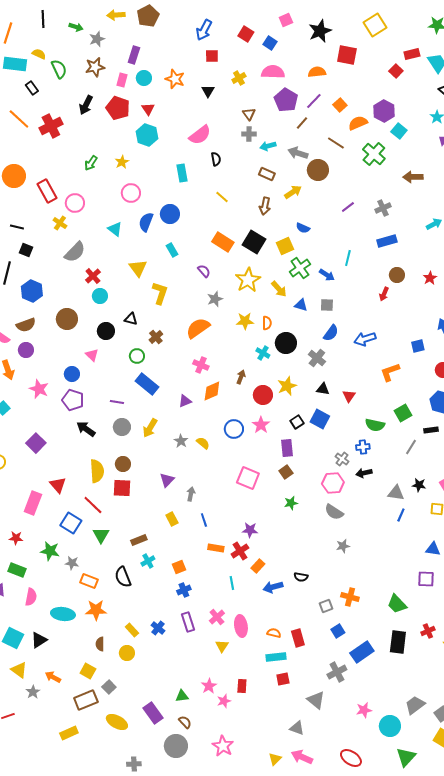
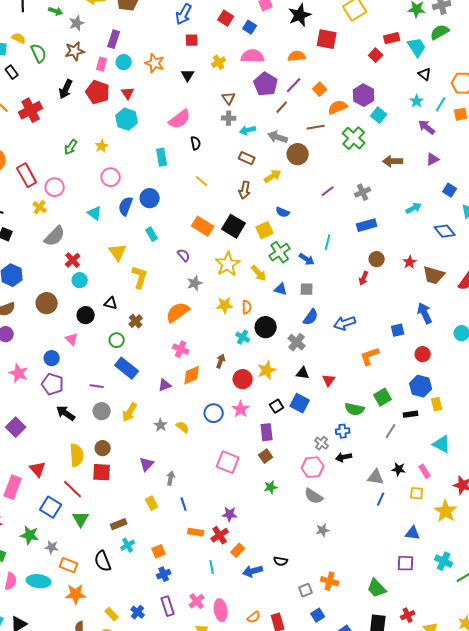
brown line: (336, 143) -> (316, 127), turned -42
cyan ellipse: (63, 614) -> (39, 581), moved
orange semicircle: (274, 633) -> (254, 617), turned 128

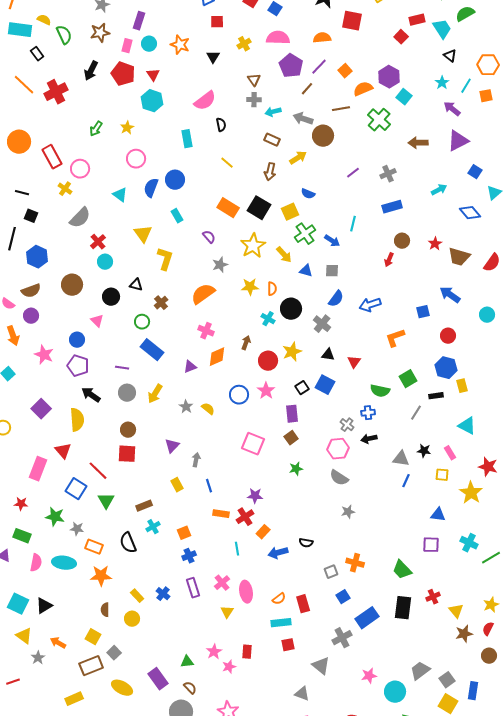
purple triangle: (433, 159) -> (458, 141), size x1.6
blue arrow: (425, 313) -> (450, 295), turned -30
yellow semicircle: (77, 455) -> (77, 420), moved

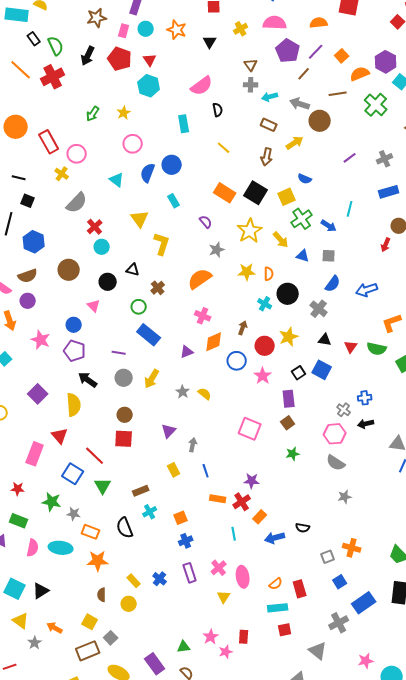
green semicircle: (64, 35) -> (56, 46), moved
green semicircle: (380, 391) -> (377, 349), moved
blue circle: (239, 395) -> (237, 361), moved

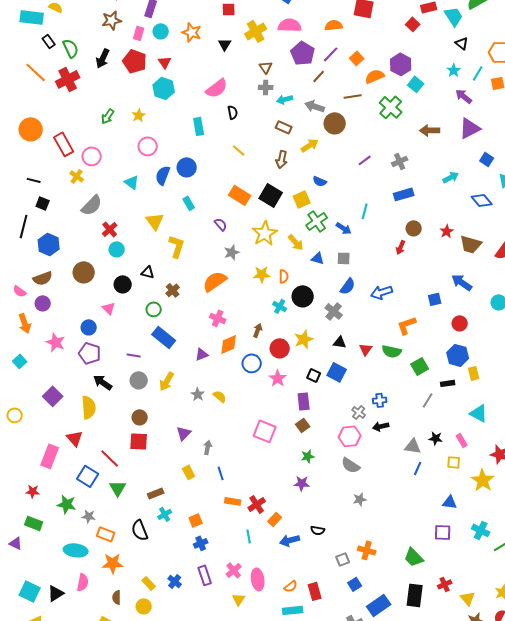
yellow cross: (241, 29) -> (256, 31), size x1.5
black square: (299, 373) -> (314, 375), turned -32
purple star: (252, 481) -> (302, 483), moved
pink semicircle: (33, 548) -> (83, 582), moved

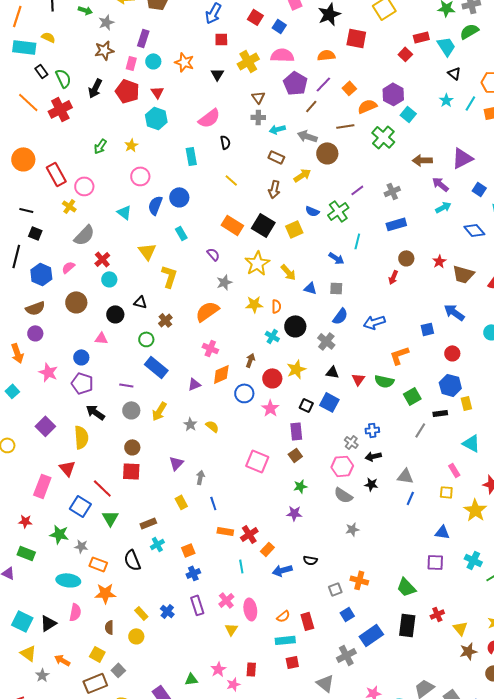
purple arrow: (464, 96) -> (440, 184), moved
green cross: (317, 221) -> (338, 211), moved
pink semicircle: (20, 291) -> (68, 267), moved, turned 104
pink triangle: (109, 308) -> (101, 338), turned -40
black star: (436, 438) -> (371, 484), moved

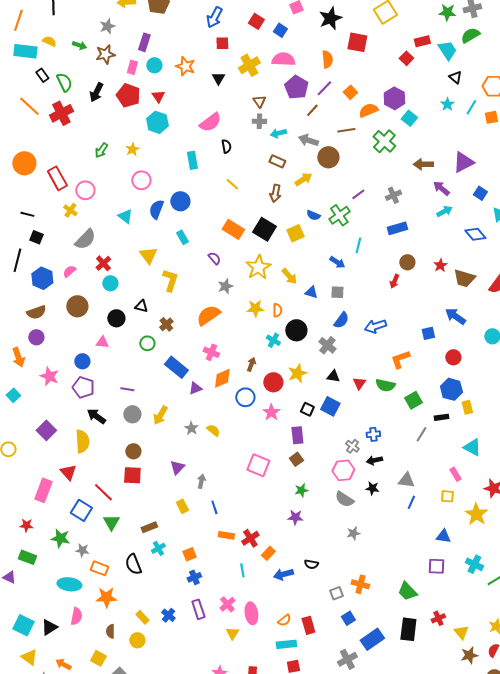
green arrow: (85, 10) -> (79, 45), moved
orange semicircle: (326, 55) -> (327, 59), turned 90
blue rectangle: (156, 367) -> (176, 367), moved

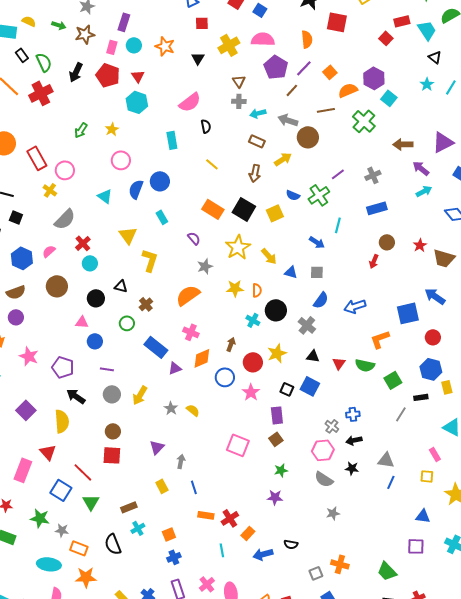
blue square: (428, 333) -> (408, 313), size x1.6
blue circle: (82, 361) -> (95, 341), moved

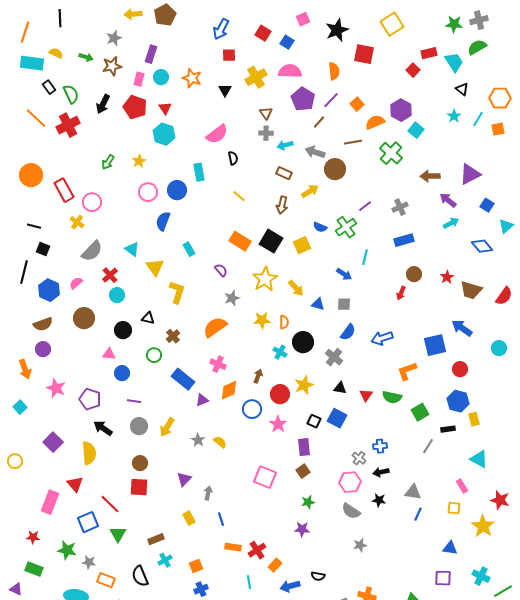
blue circle: (160, 181) -> (177, 190), moved
cyan triangle: (105, 196) -> (132, 249), moved
blue square: (61, 490) -> (88, 522), turned 35

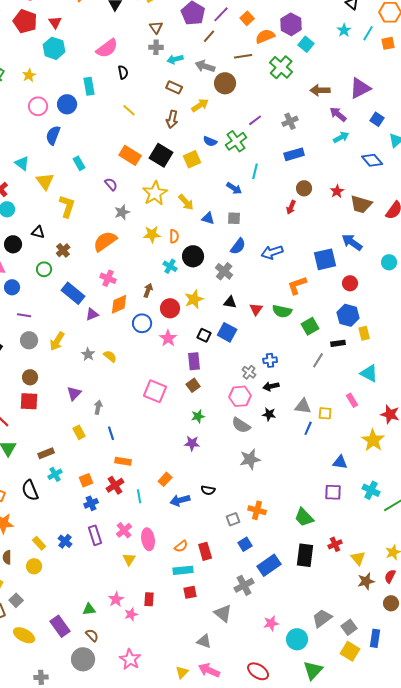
yellow square: (454, 508) -> (325, 413), moved
gray star: (360, 545) -> (250, 459), size x1.5
red cross: (257, 550) -> (115, 485), moved

